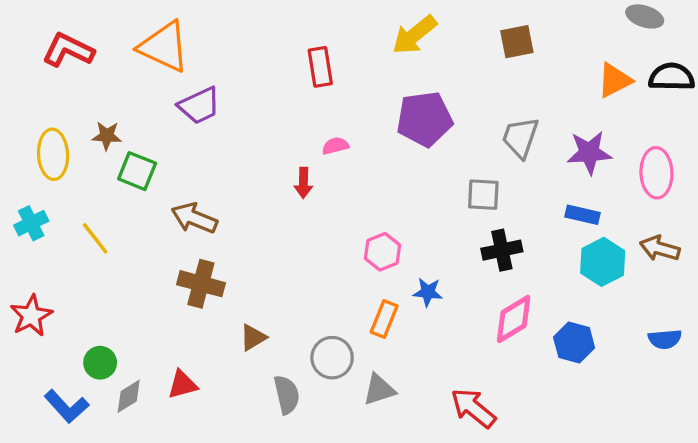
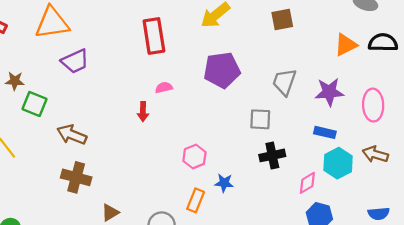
orange triangle: (164, 47) -> (52, 23), turned -33
red rectangle: (320, 67) -> (154, 36), size x1.4
pink diamond: (514, 319) -> (307, 183), moved, size x0.7

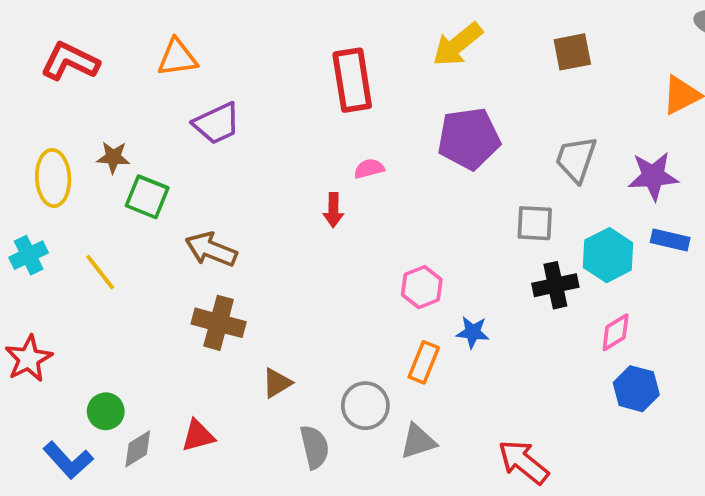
orange triangle: (52, 23) -> (177, 58), size x0.7
blue rectangle: (325, 132) -> (670, 240), moved
cyan hexagon: (338, 163) -> (608, 255), moved

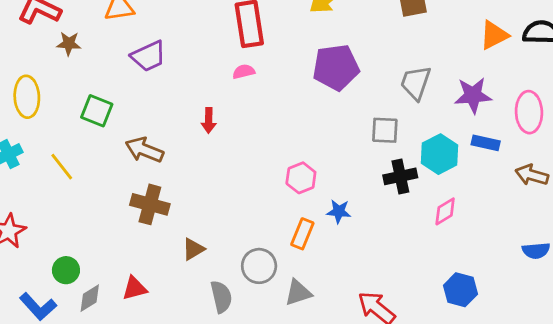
brown star: (113, 157) -> (69, 44), moved
pink semicircle: (369, 169) -> (244, 72), moved
red arrow: (333, 210) -> (209, 120), moved
blue hexagon: (636, 389) -> (460, 290), moved

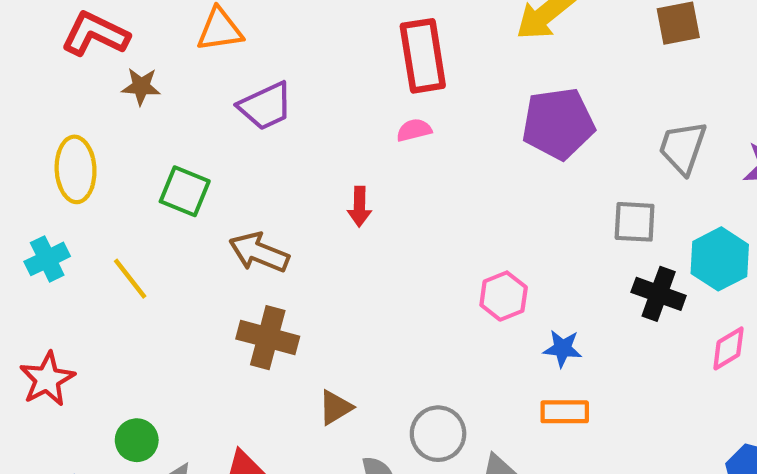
black cross: (400, 176) -> (659, 294), turned 32
orange rectangle: (302, 234) -> (565, 412), moved, turned 68

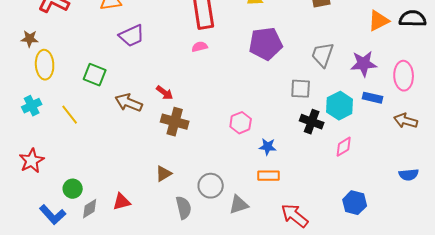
brown star: (141, 86) -> (30, 39), moved
red arrow: (359, 207) -> (165, 93), moved, turned -54
brown cross: (268, 338) -> (175, 122), moved

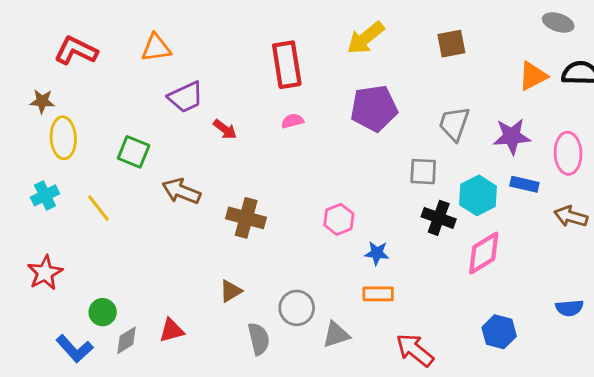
pink semicircle: (200, 47) -> (292, 121), moved
red arrow: (165, 93) -> (225, 129), moved
pink diamond: (344, 147) -> (484, 253), size x1.5
blue semicircle: (409, 175) -> (569, 308), moved

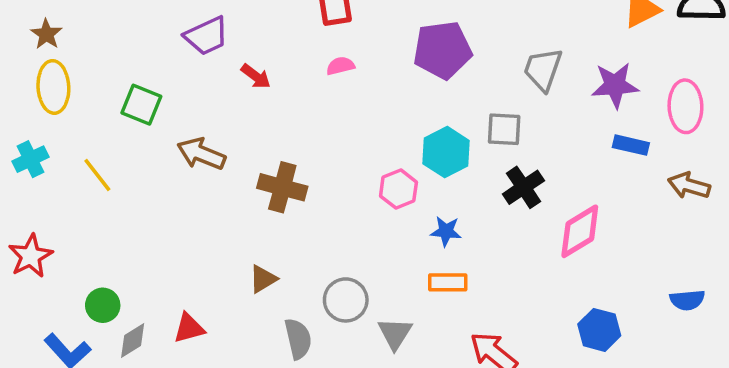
brown star: (42, 101) -> (46, 34), moved, turned 30
cyan hexagon: (478, 195) -> (446, 152), moved
black cross: (439, 218) -> (523, 187), turned 36
gray triangle: (336, 335) -> (395, 333), turned -40

